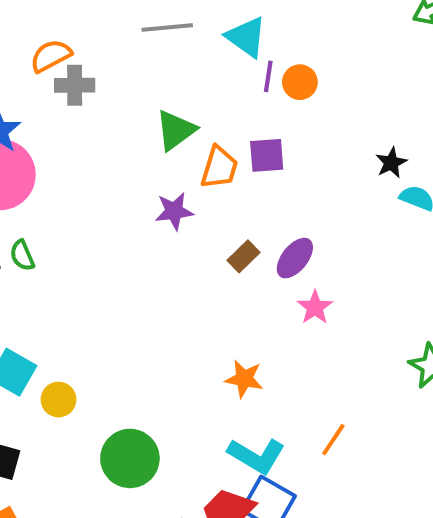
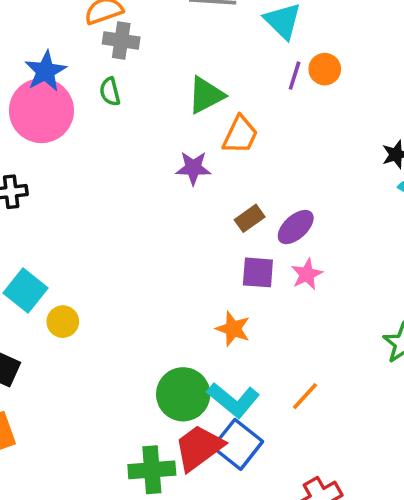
purple line: (268, 76) -> (295, 76), moved
purple square: (267, 155) -> (258, 272), moved
green semicircle: (22, 255) -> (110, 92), moved
green circle: (130, 458) -> (183, 394), moved

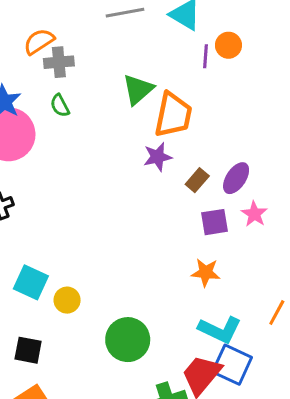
orange trapezoid: (240, 135) -> (173, 115), size x1.4
purple star: (193, 168) -> (158, 157), moved
green circle: (183, 394) -> (128, 340), moved

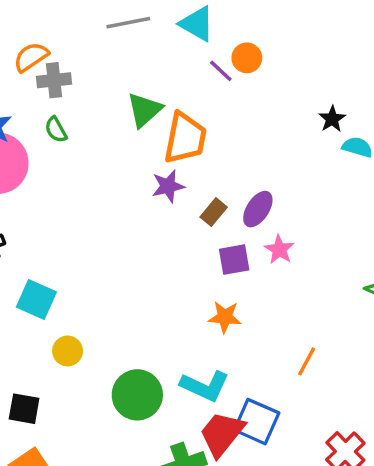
purple line: (205, 56) -> (221, 71), turned -50
cyan square: (31, 282) -> (36, 300), moved
cyan L-shape: (220, 330) -> (205, 386), moved

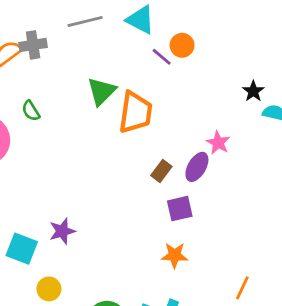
gray cross: (54, 80) -> (33, 45), moved
purple star: (168, 186) -> (62, 231), moved
pink star: (279, 250) -> (218, 143), moved

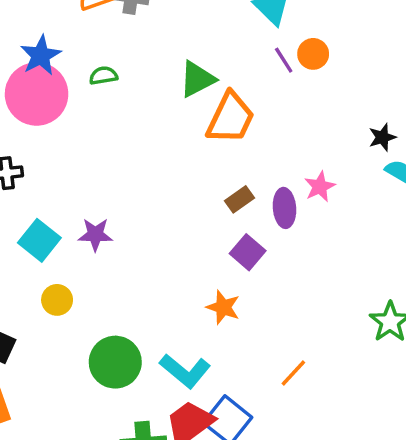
green semicircle: (31, 111) -> (103, 76), turned 95
purple ellipse: (197, 167) -> (284, 208), turned -52
purple square: (180, 209) -> (248, 252), turned 36

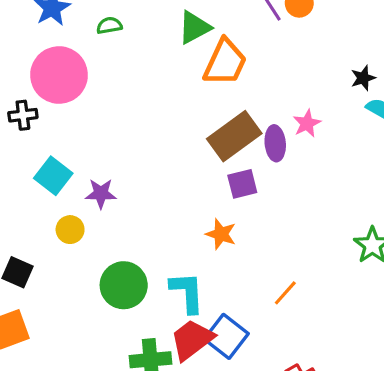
pink circle: (37, 94) -> (59, 75), moved
brown rectangle: (240, 199) -> (234, 136), size x2.0
purple star: (95, 235) -> (101, 193), moved
purple square: (248, 252) -> (242, 184), turned 36
cyan L-shape: (185, 371) -> (187, 292), turned -132

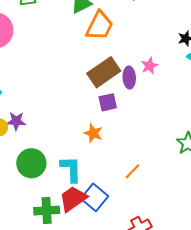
purple star: (101, 193) -> (16, 121), moved

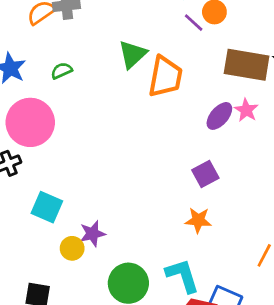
brown rectangle: (104, 72) -> (247, 65), moved, turned 60
purple ellipse: (129, 78) -> (219, 116), moved, turned 60

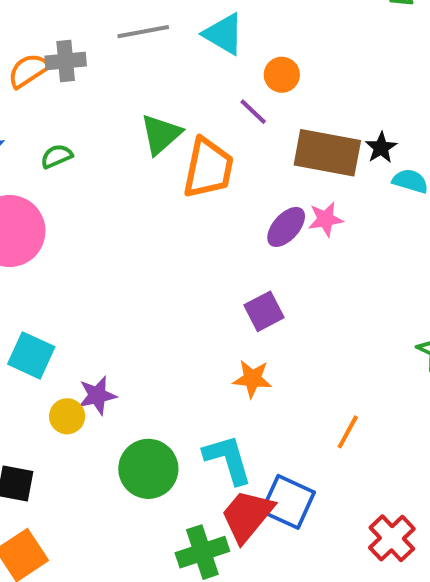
purple line: (194, 23) -> (253, 112), moved
pink star: (246, 110) -> (326, 219), turned 30

